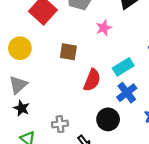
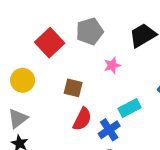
red semicircle: (92, 80) -> (82, 119), moved
blue cross: (127, 93) -> (109, 130), moved

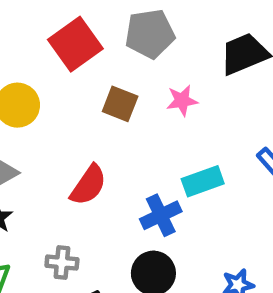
brown square: (73, 88) -> (120, 104), moved
red semicircle: (82, 119) -> (88, 185), moved

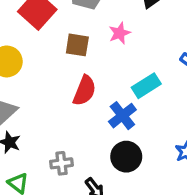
red semicircle: (88, 185) -> (85, 91), moved

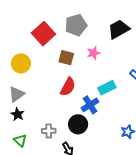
black circle: (126, 157) -> (78, 124), moved

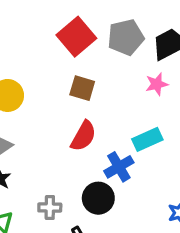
gray pentagon: (76, 25) -> (126, 37), moved
red square: (43, 34) -> (76, 37), moved
pink star: (94, 53) -> (157, 84), moved

